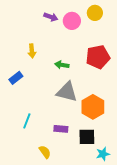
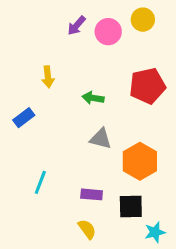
purple arrow: (51, 17) -> (77, 26), turned 112
gray triangle: (67, 92) -> (101, 139), size x0.7
yellow semicircle: (45, 152) -> (87, 229), moved

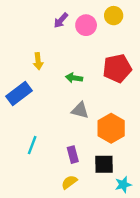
blue rectangle: (24, 118) -> (19, 93), size x1.5
purple rectangle: (92, 194) -> (73, 155), turned 70
yellow semicircle: (87, 229) -> (69, 182), turned -91

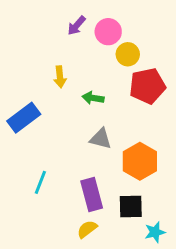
yellow circle: (114, 16) -> (128, 54), moved
yellow arrow: (38, 61) -> (60, 77), moved
purple rectangle: (73, 155) -> (92, 194), size x1.5

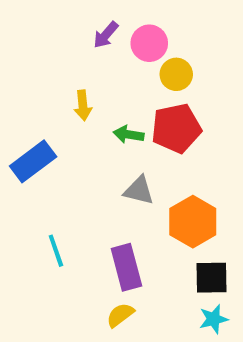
red pentagon: (147, 86) -> (176, 128), moved
cyan line: (40, 182) -> (56, 251), turned -40
black square: (131, 206) -> (211, 278), moved

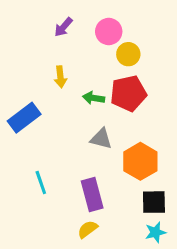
purple arrow: (106, 35) -> (63, 27), moved

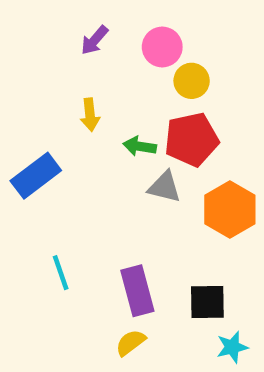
gray triangle: (101, 139) -> (164, 187), moved
orange hexagon: (140, 161) -> (230, 209), moved
black square: (154, 202) -> (207, 302), moved

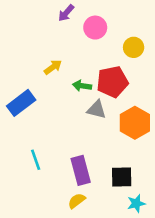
purple arrow: (94, 40) -> (66, 13), moved
yellow circle: (192, 81) -> (134, 47), moved
yellow arrow: (90, 115) -> (53, 67), turned -120

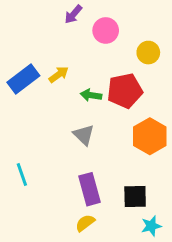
blue rectangle: (21, 103) -> (23, 79), moved
gray triangle: (97, 110) -> (84, 135), moved, turned 30
cyan line: (36, 160) -> (22, 174), moved

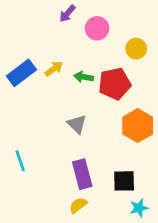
green arrow: (91, 95) -> (84, 77), moved

